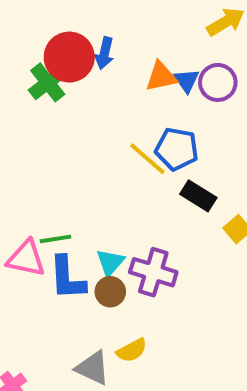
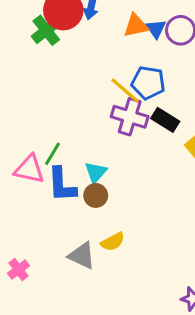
green line: (56, 239) -> (52, 154), turned -50
purple cross: (153, 272) -> (130, 117), moved

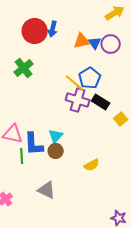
green cross: (46, 30) -> (24, 68), moved
blue pentagon: (148, 83) -> (90, 78), turned 30
green line: (52, 154) -> (22, 156), moved, turned -35
yellow semicircle: (113, 242) -> (92, 165), moved

